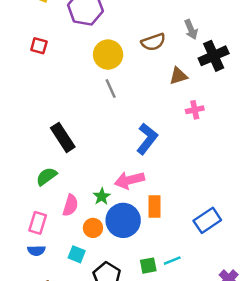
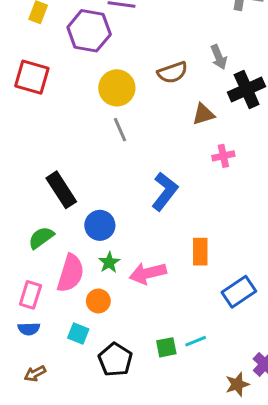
red square: (39, 46) -> (32, 77), size x1.6
pink arrow: (129, 180) -> (148, 273), moved
pink semicircle: (70, 205) -> (71, 273), size x1.4
orange rectangle: (155, 207) -> (200, 252), moved
blue circle: (123, 220) -> (100, 225), moved, size x0.7

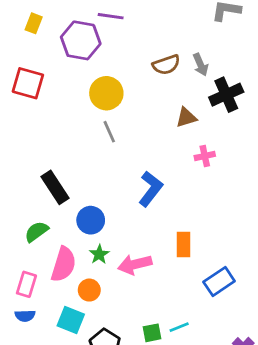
brown semicircle: (172, 72) -> (166, 65), moved
cyan square: (78, 333) -> (71, 320), size x1.4

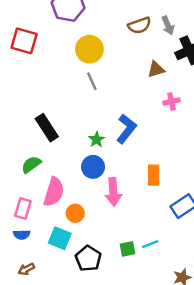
blue circle: (91, 220) -> (93, 167), moved
green star: (99, 254) -> (97, 140), moved
pink arrow: (135, 264) -> (113, 192), turned -80

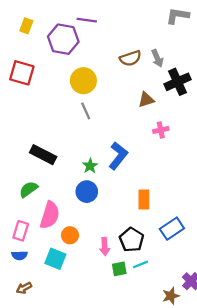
black rectangle: (47, 128) -> (43, 155), turned -30
pink arrow: (113, 192) -> (105, 246), moved, size x0.7
black pentagon: (88, 258) -> (132, 240), moved

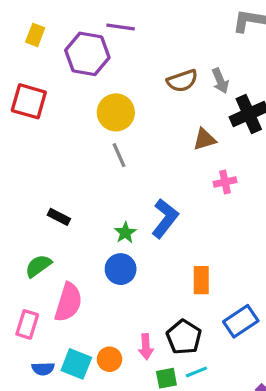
black rectangle: (43, 155) -> (59, 217), size x0.6
orange circle: (70, 235) -> (110, 359), moved
blue semicircle: (20, 255) -> (43, 369), moved

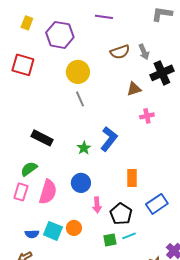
purple line: (121, 27) -> (104, 17), moved
black rectangle: (59, 217) -> (42, 138), size x1.5
blue circle: (121, 269) -> (81, 183), moved
pink rectangle: (27, 324) -> (21, 192), moved
pink arrow: (146, 347) -> (97, 205), moved

